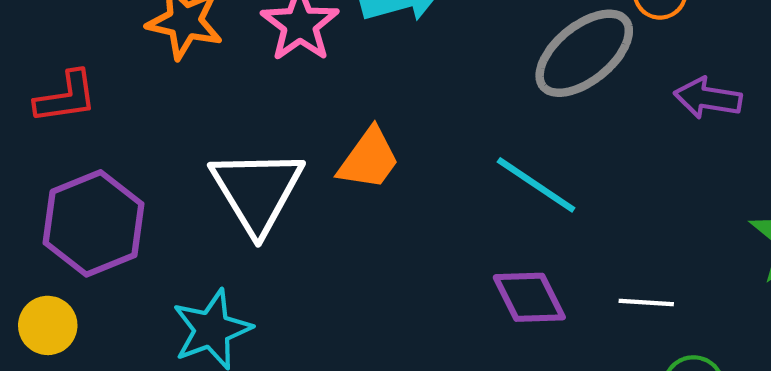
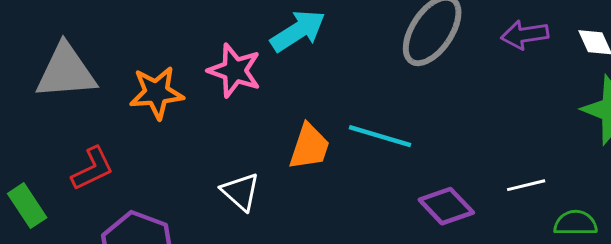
cyan line: (536, 185) -> (380, 136), moved
white triangle: (257, 191) -> (241, 192), size x0.6

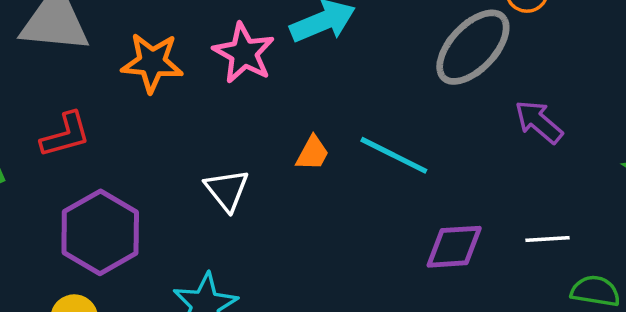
purple arrow: (525, 35) -> (539, 122), moved, turned 39
orange trapezoid: (309, 147) -> (312, 153), size x0.7
purple diamond: (446, 206) -> (454, 247), turned -60

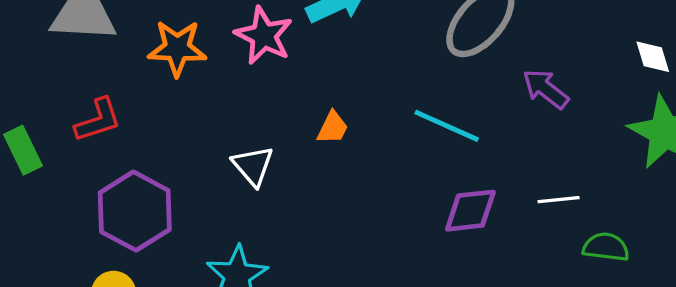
cyan line: (394, 155) -> (447, 126), moved

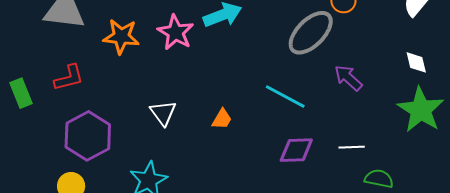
orange trapezoid: (333, 128) -> (222, 119), moved

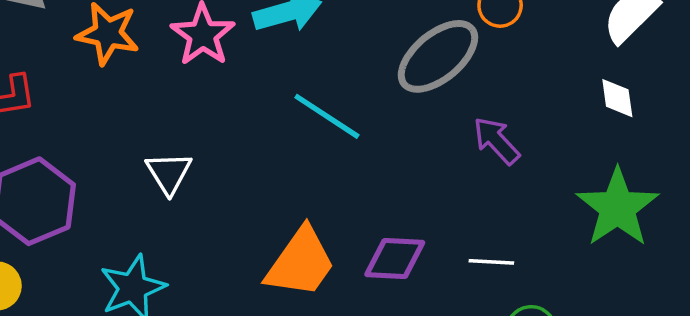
white diamond: (416, 62) -> (617, 98), moved
cyan line: (285, 96) -> (327, 116), moved
orange trapezoid: (222, 119) -> (301, 263), moved, size x2.0

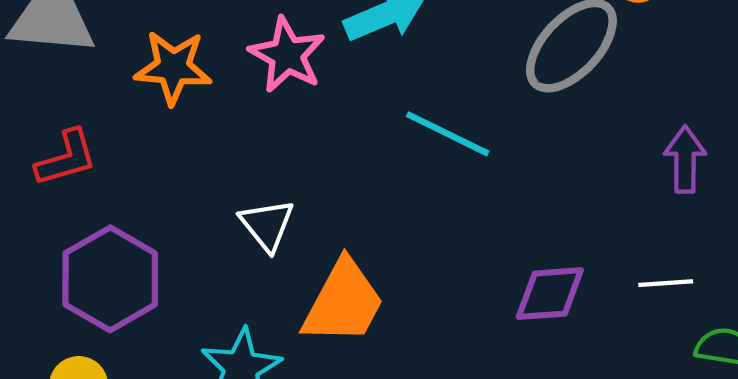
purple arrow: (496, 141) -> (685, 159), moved, turned 50
orange trapezoid: (301, 263) -> (343, 302), moved

